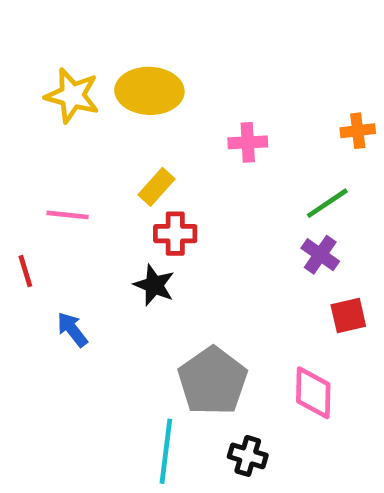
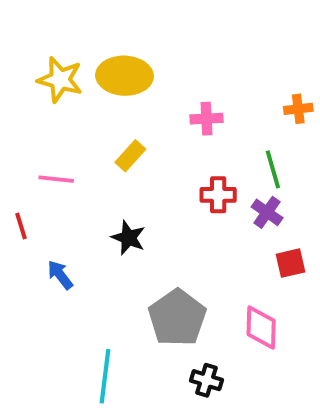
green line: (327, 203) -> (273, 169), turned -72
red cross: (175, 234) -> (218, 195), moved
cyan line: (166, 451) -> (105, 376), moved

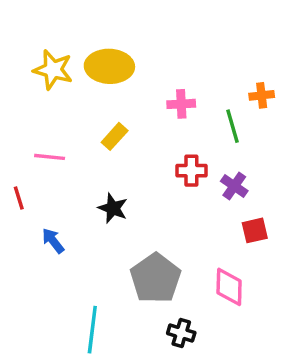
green line: (273, 169) -> (233, 126), moved

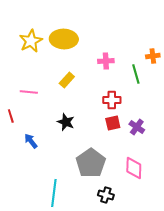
yellow star: (53, 70) -> (31, 41), turned 30
purple cross: (234, 186) -> (137, 127), moved
red square: (255, 230) -> (113, 123), moved

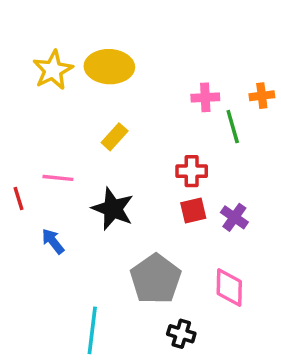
pink cross: (106, 61) -> (205, 97), moved
pink line: (29, 92) -> (58, 178), moved
black star: (66, 122) -> (113, 209), size x1.4

